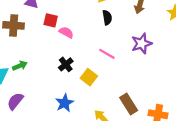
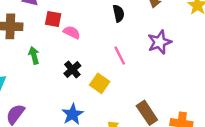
pink line: (107, 54) -> (120, 56), turned 35
green arrow: (20, 66) -> (34, 55), moved, turned -80

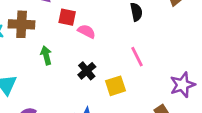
purple star: (159, 42) -> (182, 85), moved
yellow square: (100, 83) -> (115, 86), turned 36

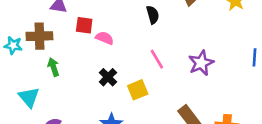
green arrow: (46, 55) -> (53, 67), moved
purple star: (182, 85) -> (201, 63), moved

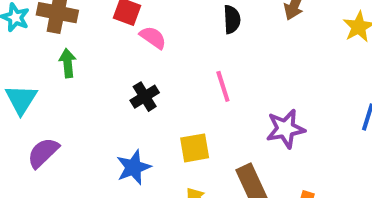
purple star: (201, 63) -> (285, 129), moved
yellow square: (138, 90) -> (195, 148), moved

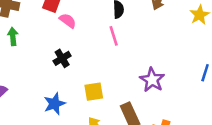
pink line: (223, 86) -> (114, 36), moved
purple star: (285, 129) -> (152, 80), turned -30

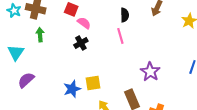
black cross: (62, 58) -> (81, 43), moved
yellow square: (94, 92) -> (93, 83), moved

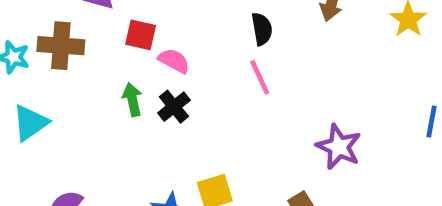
green arrow: (40, 35) -> (132, 99), moved
cyan triangle: (16, 52) -> (30, 123), moved, turned 30

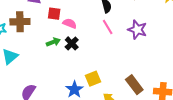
green arrow: (132, 99) -> (53, 42), turned 88
purple star: (339, 147) -> (137, 30), moved

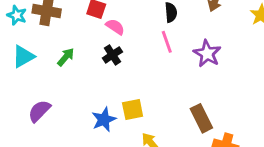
green arrow: (53, 42) -> (66, 57), moved, turned -40
brown rectangle: (134, 85) -> (201, 118), moved

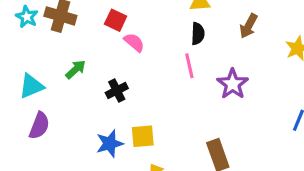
black cross: (112, 55) -> (117, 91), moved
cyan triangle: (23, 57) -> (31, 86), moved
purple semicircle: (39, 111) -> (39, 126), turned 150

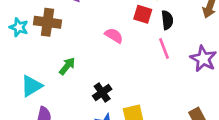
red square: (116, 20) -> (143, 14), moved
black cross: (117, 91) -> (102, 93), moved

